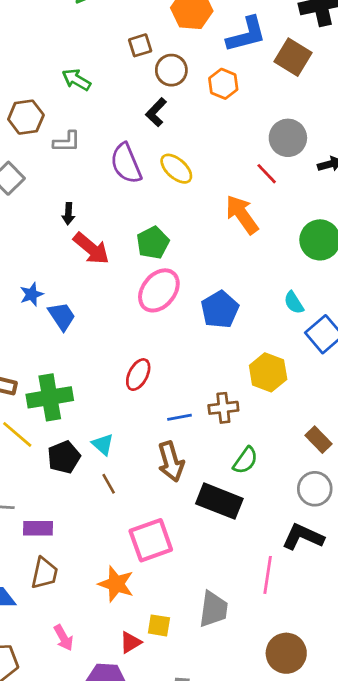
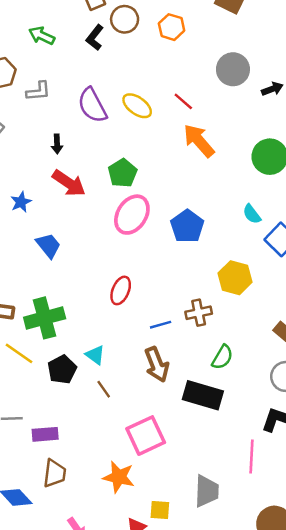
black L-shape: (156, 112) -> (95, 38), moved
red line: (267, 174) -> (183, 101), moved
black arrow: (68, 214) -> (57, 144), moved
blue star: (32, 294) -> (21, 202), moved

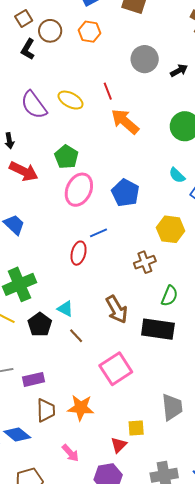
red line: (183, 101) -> (108, 91), turned 36
blue line: (161, 325) -> (99, 233), moved
orange star: (119, 477) -> (81, 408), moved

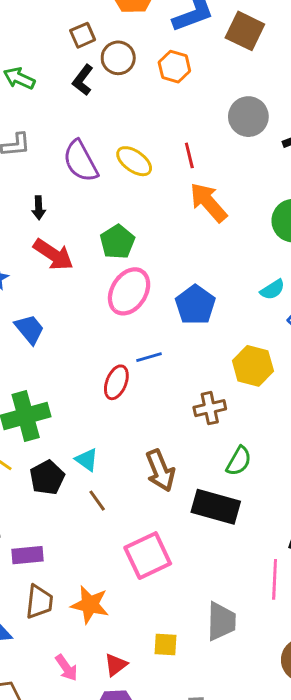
cyan semicircle: (177, 175) -> (273, 290), turned -84
red triangle: (119, 445) -> (116, 665), moved

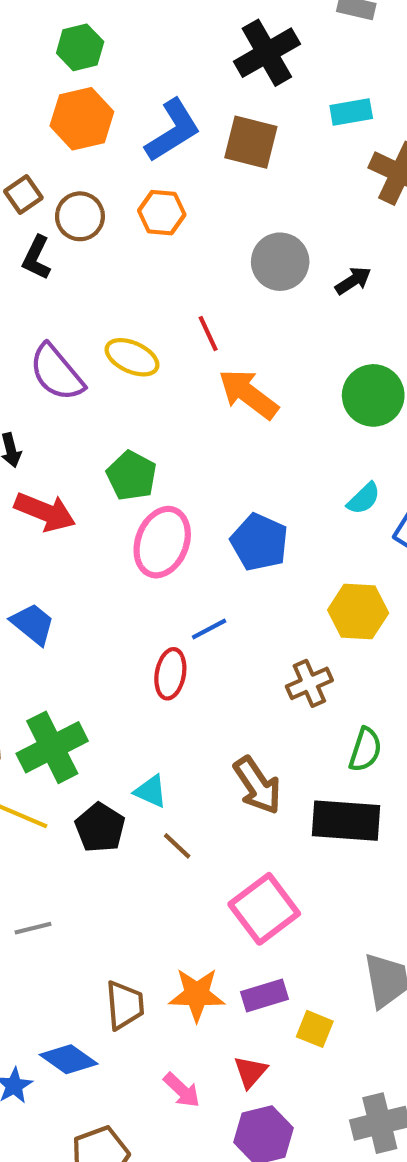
purple rectangle: (28, 555) -> (265, 995), moved
yellow square: (166, 644) -> (315, 1029), turned 30

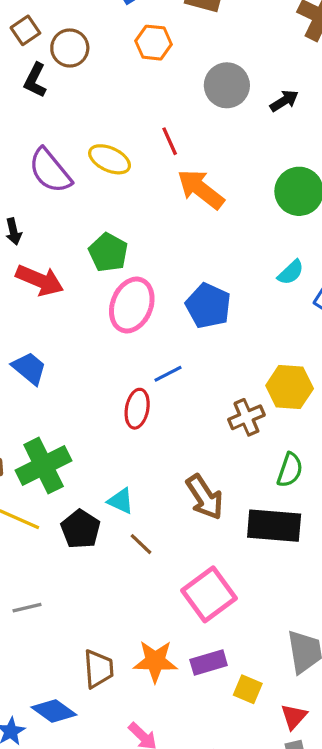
orange hexagon: (162, 213) -> (154, 43), moved
yellow hexagon: (358, 611) -> (290, 387), moved
red triangle: (250, 1072) -> (294, 717), moved

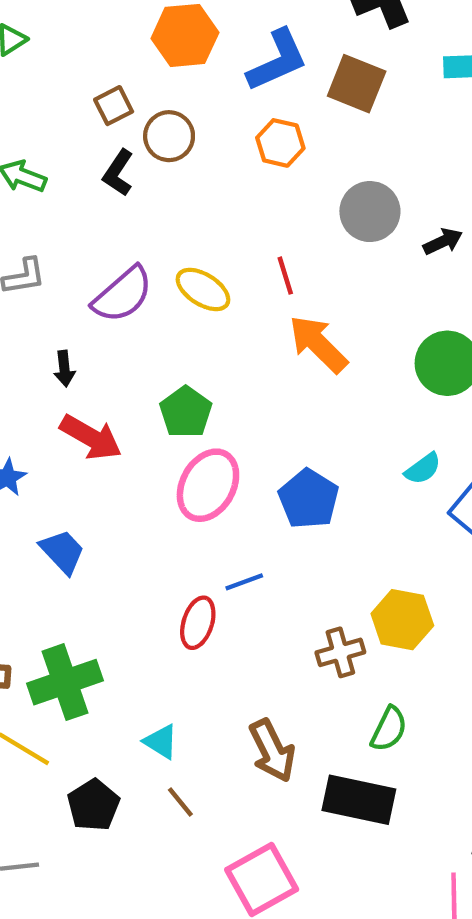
purple semicircle: (50, 171) -> (123, 295), turned -99
black pentagon: (81, 529) -> (93, 805), moved

